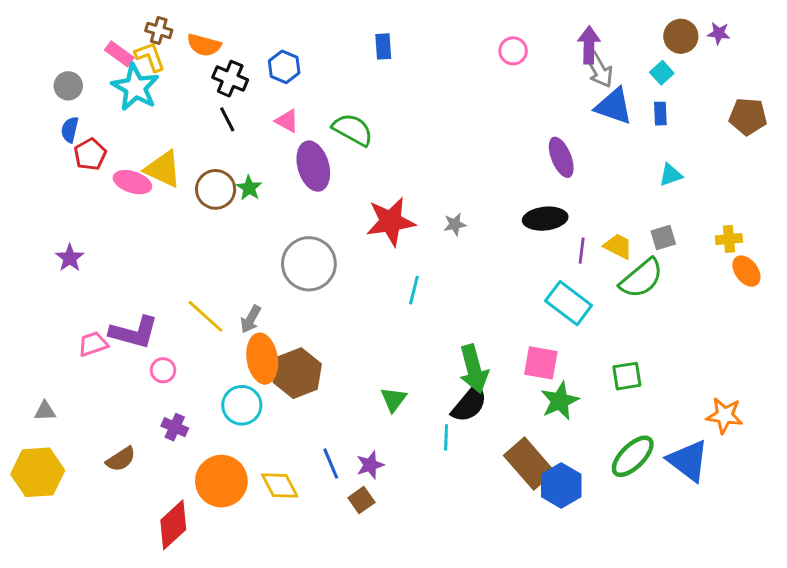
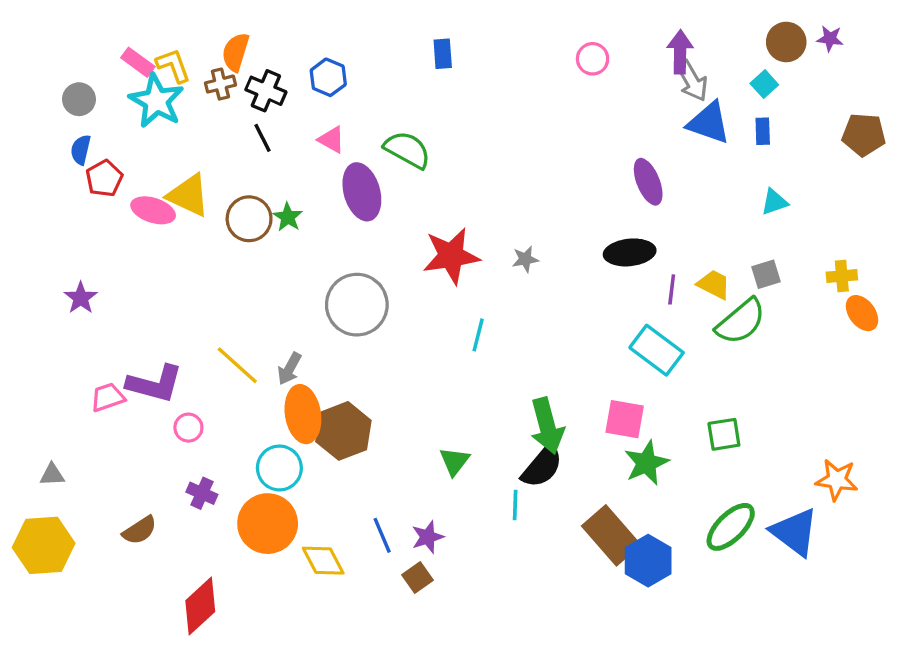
brown cross: (159, 30) -> (220, 84), moved, turned -30
orange semicircle: (204, 45) -> (236, 52), turned 92
orange circle: (221, 481) -> (268, 524), moved

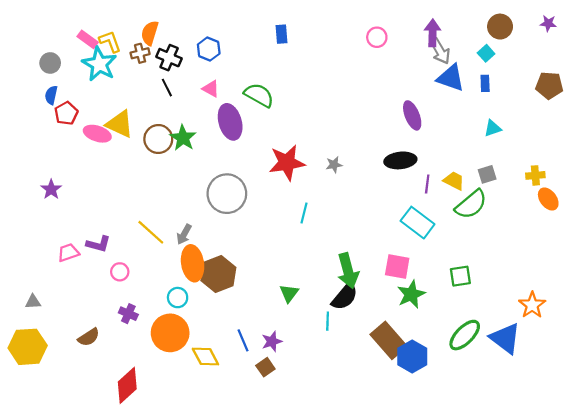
purple star: (830, 39) -> (548, 23), moved
green star: (288, 217) -> (183, 138), size x1.4
purple L-shape: (155, 384) -> (98, 244), size x0.7
cyan circle: (279, 468) -> (178, 298), size x0.7
orange star: (837, 480) -> (532, 305), turned 30

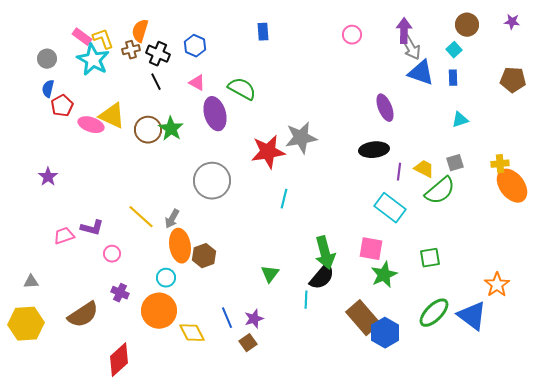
gray star: (334, 165) -> (301, 138), moved, size x2.0
orange ellipse: (548, 199) -> (512, 186), size x1.6
brown hexagon: (218, 274) -> (204, 256), size x0.7
brown semicircle: (89, 337) -> (83, 315), size x1.5

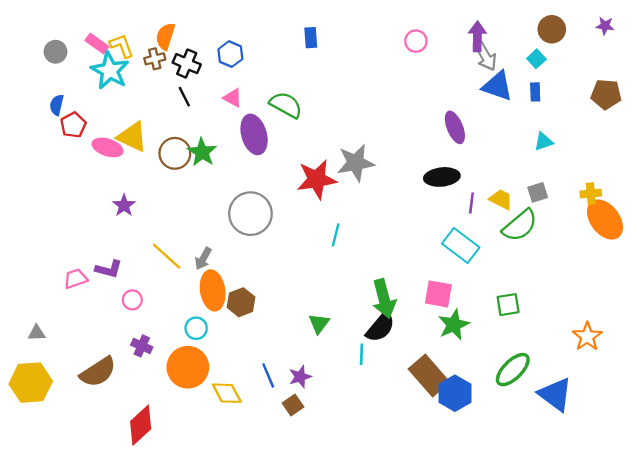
gray circle: (47, 59) -> (56, 52), moved
purple star: (48, 177) -> (124, 205), moved
blue triangle: (472, 316) -> (555, 394), moved

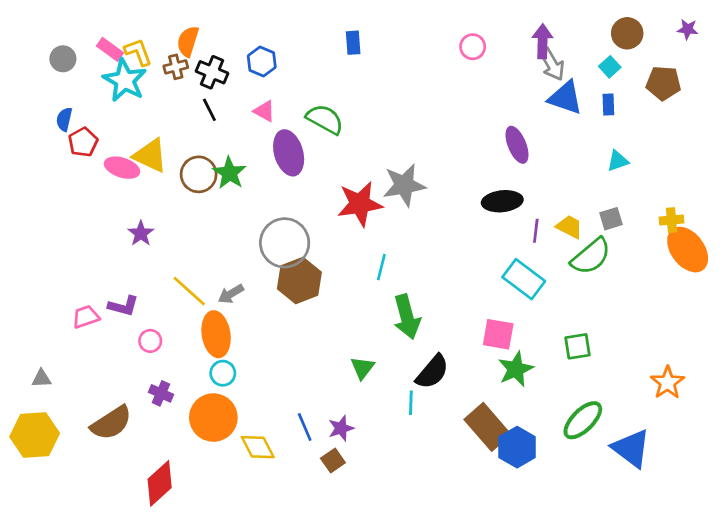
brown pentagon: (606, 94) -> (663, 83), moved
gray arrow: (203, 259) -> (231, 294), turned 30
orange ellipse: (213, 290) -> (216, 334), moved
green arrow: (384, 299) -> (407, 317), moved
brown hexagon: (241, 302) -> (299, 280), moved, size x1.4

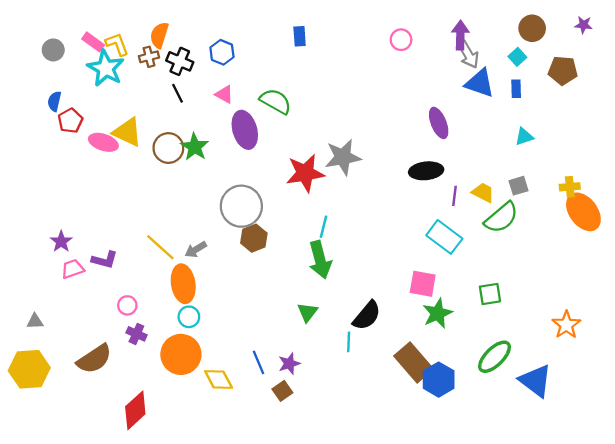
purple star: (141, 233) -> (61, 242), moved
brown hexagon: (299, 280) -> (254, 238), size x0.7
green arrow: (407, 317) -> (320, 260), moved
pink circle: (150, 341) -> (127, 305), moved

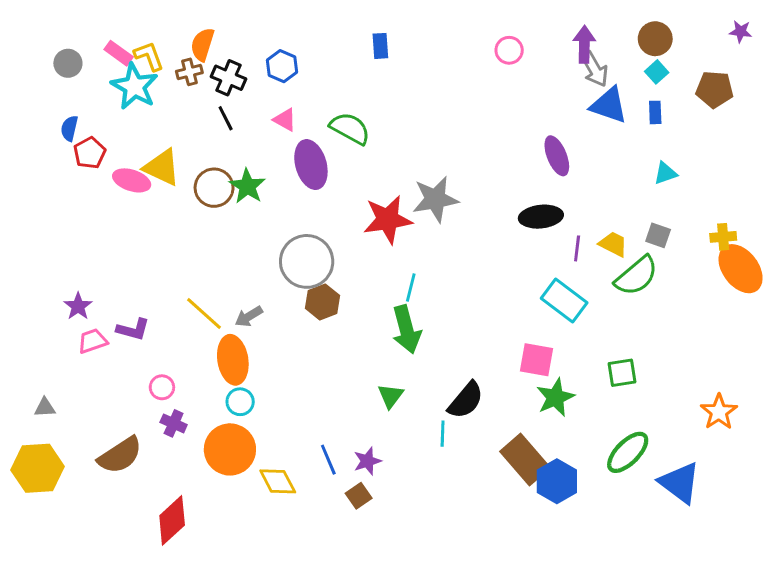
brown circle: (532, 28) -> (655, 39), moved
gray square: (518, 186) -> (658, 235), turned 36

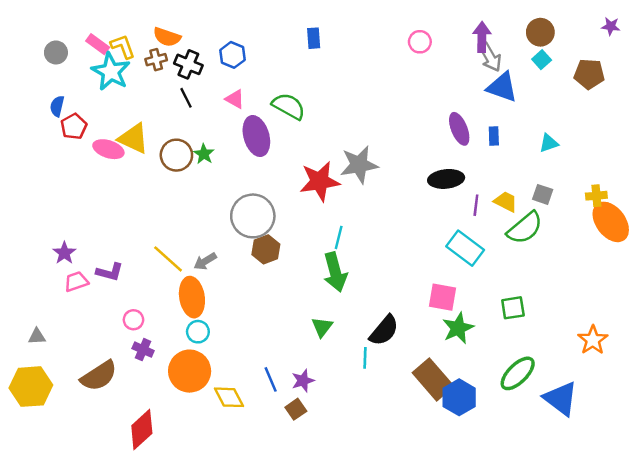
orange semicircle: (202, 44) -> (167, 37), turned -88
blue rectangle: (655, 112) -> (494, 136), moved
green star: (247, 186) -> (204, 154), size x0.7

